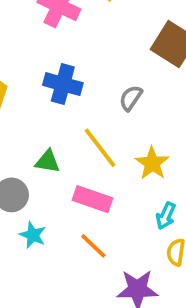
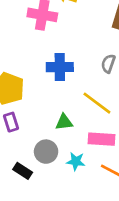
cyan star: (33, 235) -> (76, 161), moved

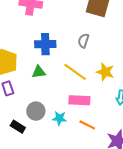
green triangle: (64, 122) -> (39, 72), moved

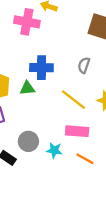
green triangle: (39, 72) -> (27, 88), moved

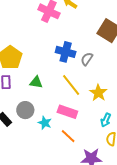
blue cross: (41, 68) -> (66, 52), moved
green triangle: (27, 88) -> (36, 82), moved

